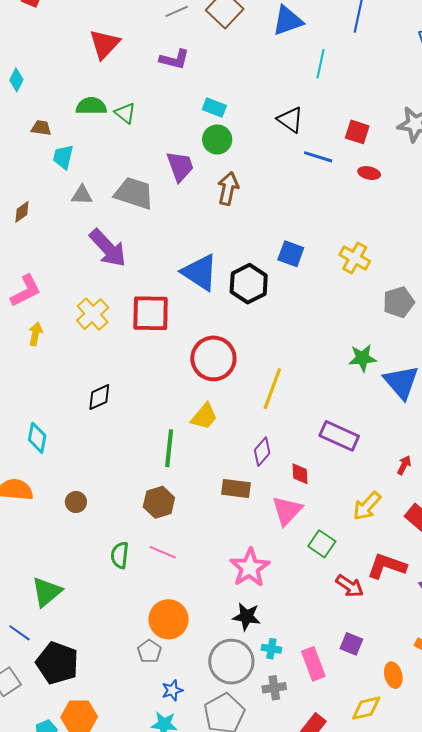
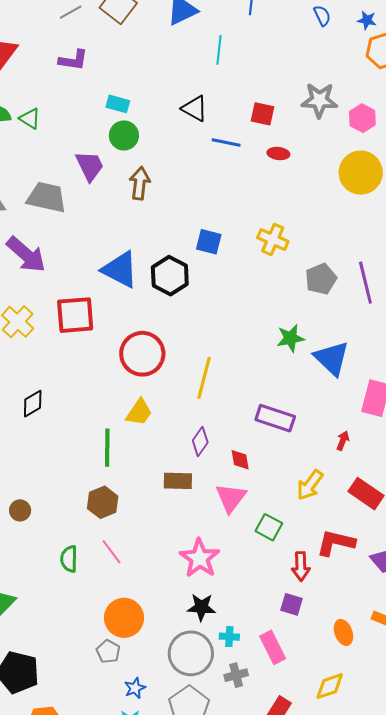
pink line: (163, 552) -> (111, 552), turned 36
red arrow: (350, 586) -> (301, 566), turned 60
purple square: (351, 644) -> (291, 604), moved
orange ellipse: (393, 675) -> (343, 632), moved

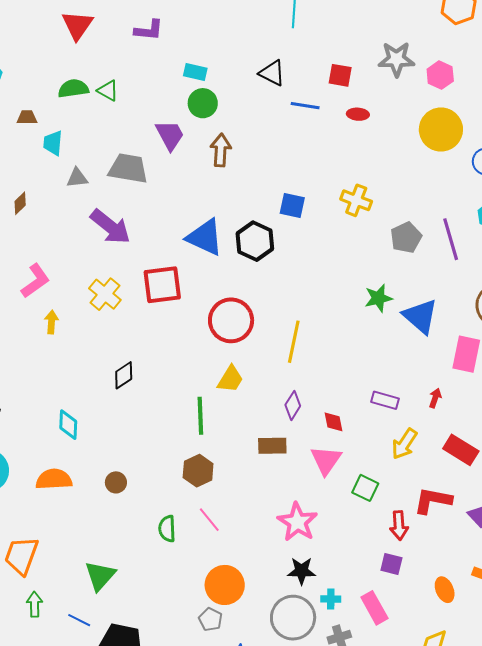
purple rectangle: (275, 418) -> (385, 400), moved, size x0.7

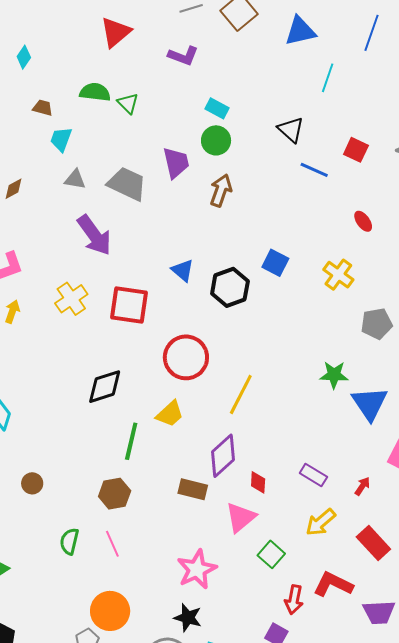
red ellipse: (358, 114) -> (363, 221), moved, turned 35
blue triangle: (205, 237) -> (183, 270), size x0.6
black diamond: (124, 375) -> (105, 387), moved, size x1.4
purple diamond: (293, 405) -> (223, 456), size x1.5

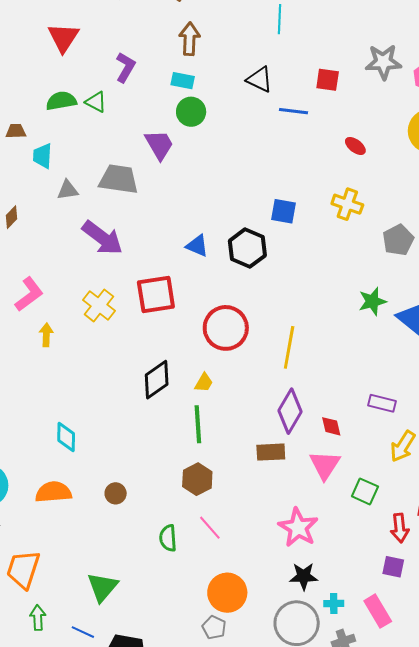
purple L-shape: (183, 56) -> (125, 67), moved, turned -64
brown arrow: (221, 190) -> (190, 39), moved
yellow trapezoid: (170, 414) -> (204, 383), moved, size x0.7

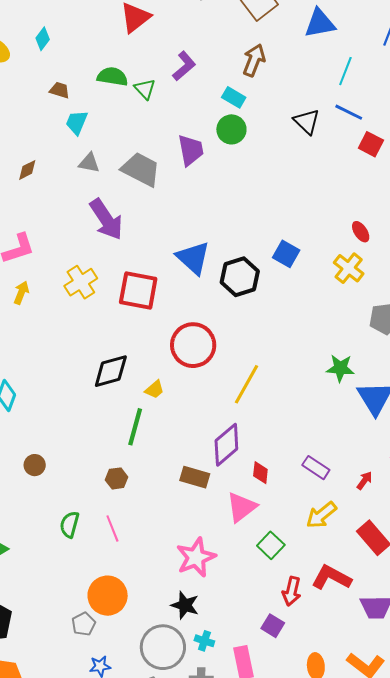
blue line: (293, 111) -> (349, 112), moved
red ellipse: (355, 146) -> (361, 232), moved
blue triangle: (197, 246) -> (193, 258), size x1.5
brown hexagon: (197, 479) -> (117, 478), size x0.7

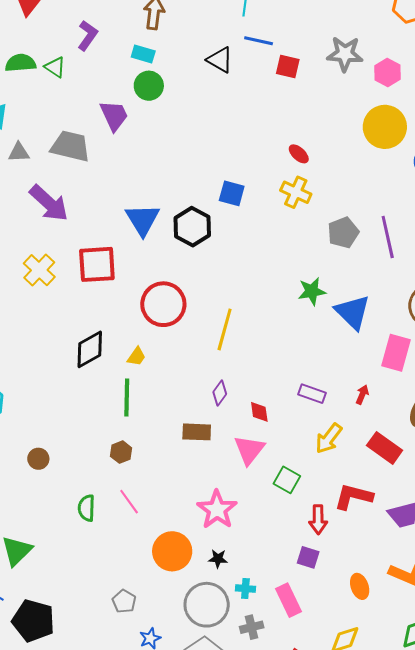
blue triangle: (193, 258) -> (143, 220), turned 30
purple diamond: (226, 445) -> (220, 393), size x0.6
orange circle: (108, 596) -> (172, 551), moved
black star: (185, 605) -> (218, 559), size x0.7

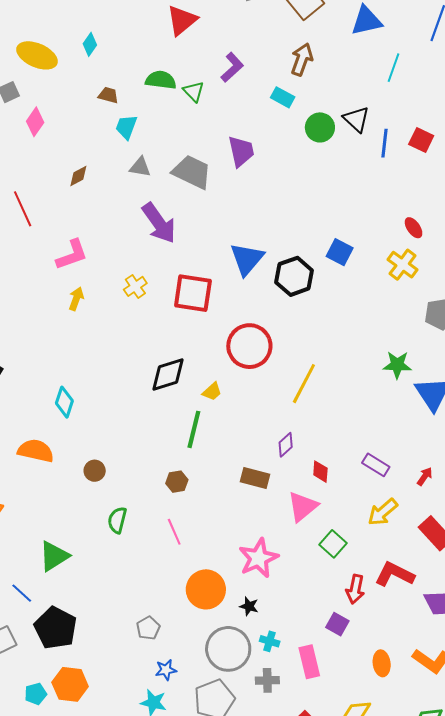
blue line: (259, 41) -> (384, 143), moved, turned 72
green circle: (149, 86) -> (320, 127), moved
yellow cross: (39, 270) -> (135, 286), size x0.7
green semicircle: (86, 508) -> (117, 520), moved

